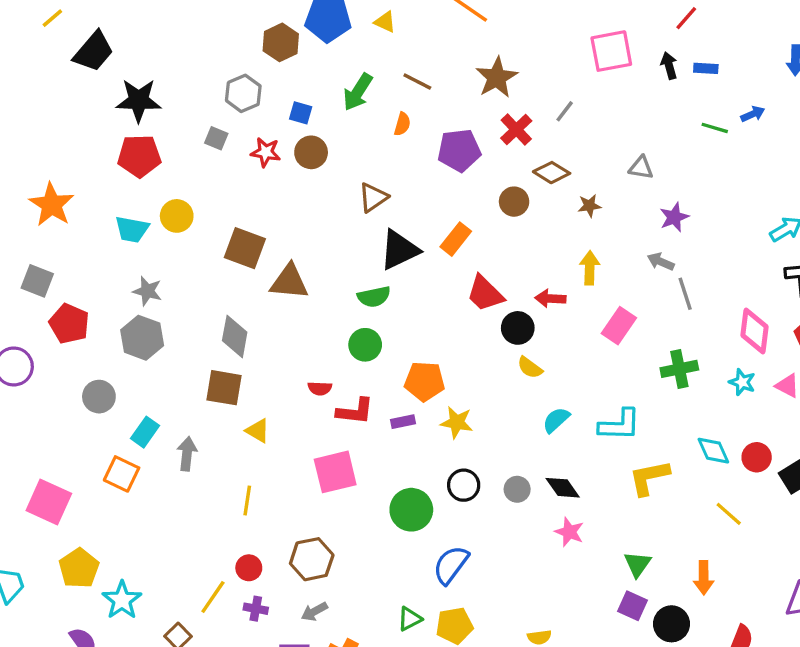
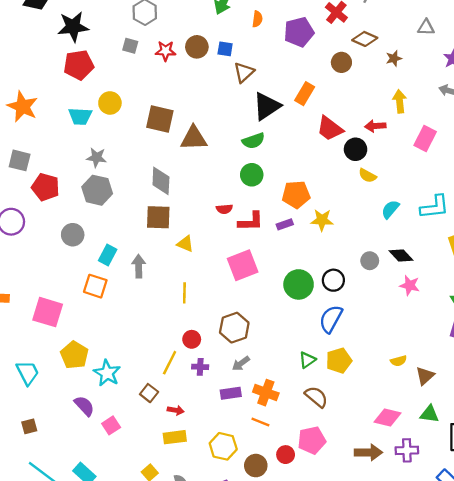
blue square: (301, 113) -> (225, 49), moved
black circle: (464, 485) -> (333, 280), moved

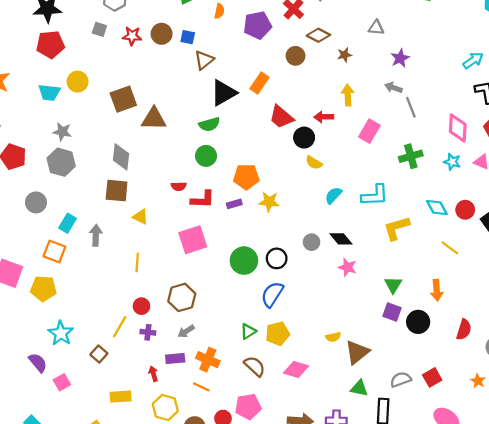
brown square: (160, 119) -> (123, 99), turned -36
yellow pentagon: (75, 355) -> (43, 289), moved, turned -30
brown triangle: (425, 376) -> (357, 352), size x1.4
red arrow: (176, 410) -> (153, 374), moved, turned -120
pink diamond: (388, 417) -> (296, 370), moved

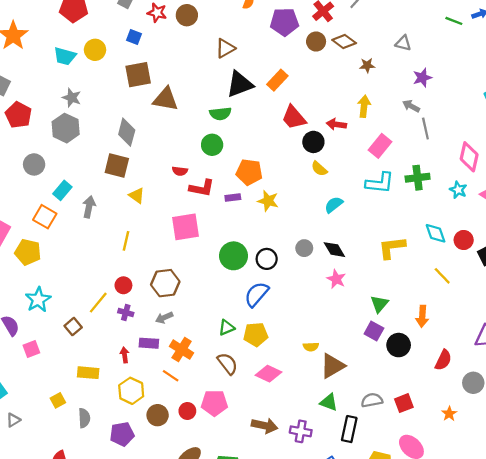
blue square: (188, 37) -> (134, 37), moved
brown circle: (296, 56) -> (316, 41), moved
cyan L-shape: (375, 195) -> (380, 183), moved

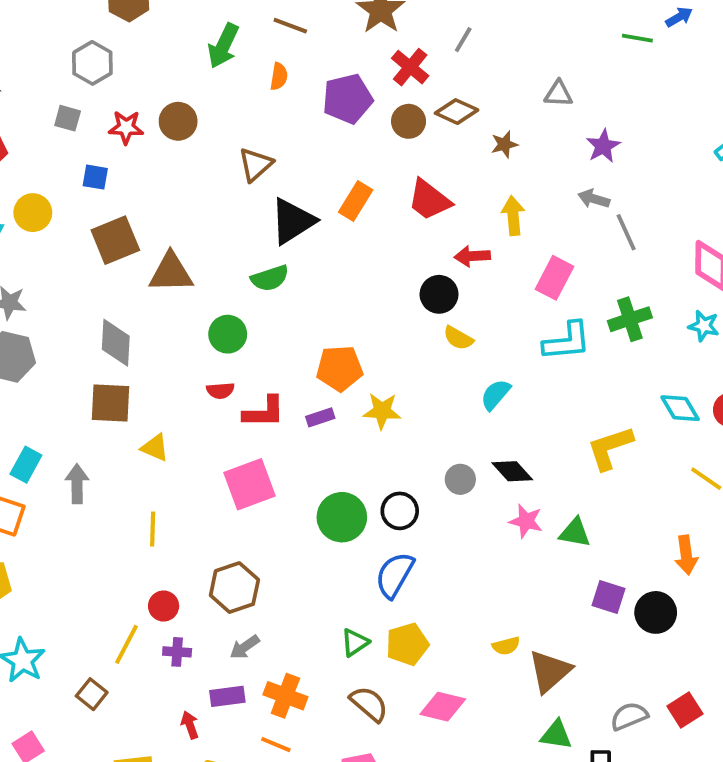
red trapezoid: (294, 118) -> (429, 200), moved
green circle: (212, 145) -> (228, 334), moved
green triangle: (379, 304) -> (575, 533), moved, turned -48

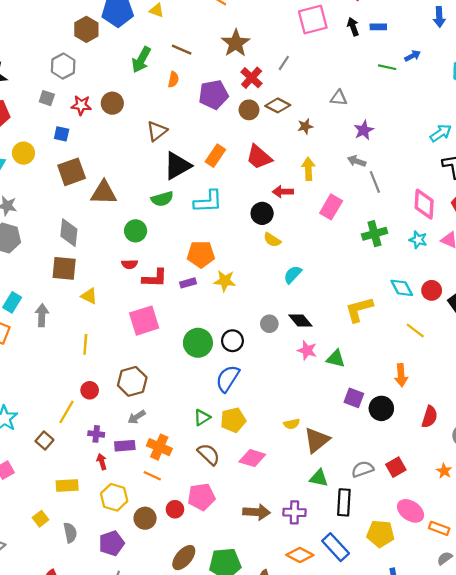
cyan L-shape: (567, 341) -> (208, 201), moved
purple cross: (177, 652) -> (96, 434), moved

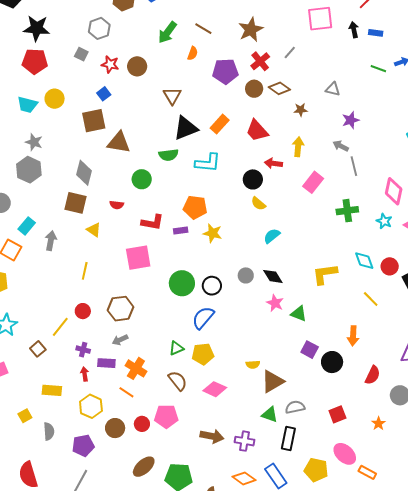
brown triangle: (157, 131) -> (172, 96), turned -30
blue square: (62, 134) -> (104, 94), moved, turned 32
red semicircle: (130, 264) -> (117, 205), moved
gray semicircle: (363, 469) -> (295, 407), moved

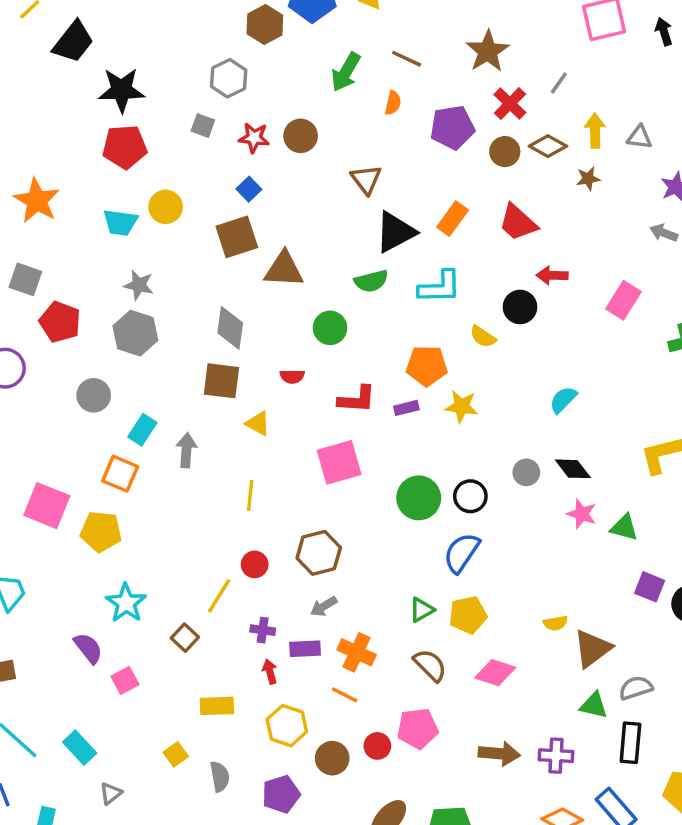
yellow arrow: (298, 147) -> (595, 131), moved
yellow semicircle: (258, 204) -> (483, 337), moved

